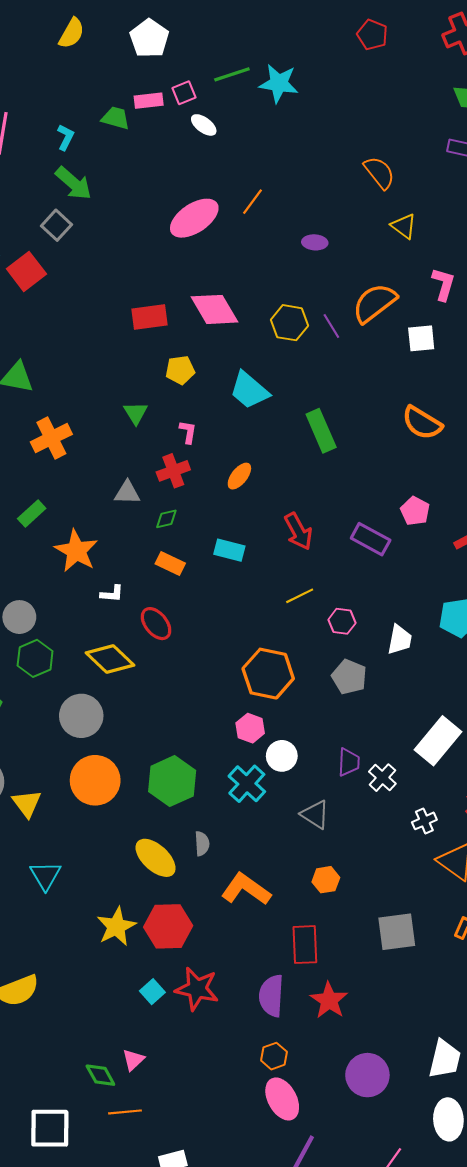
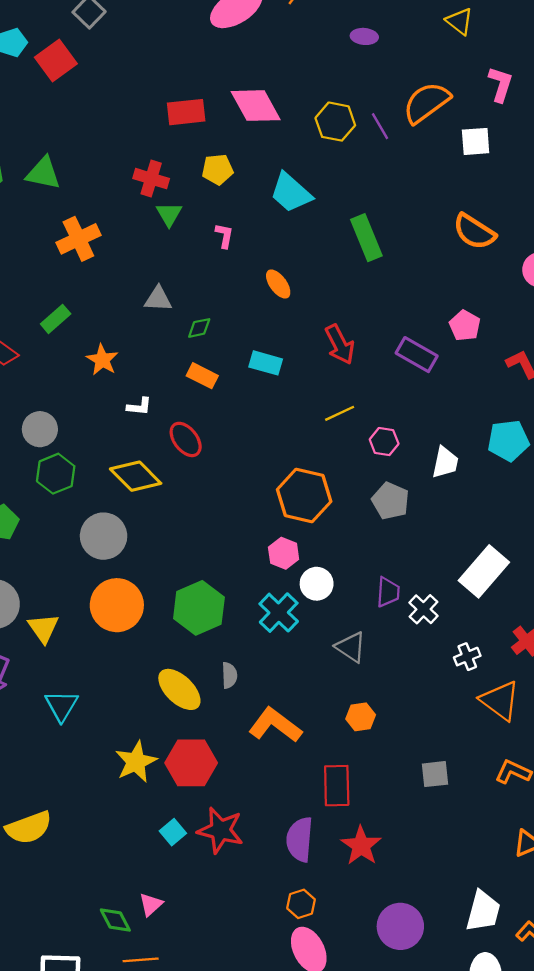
red cross: (173, 471) -> (151, 179), moved, turned 36
orange ellipse: (239, 476) -> (278, 284), turned -76
orange star: (76, 551) -> (102, 360), size x0.7
gray square: (397, 932) -> (435, 774), size x0.7

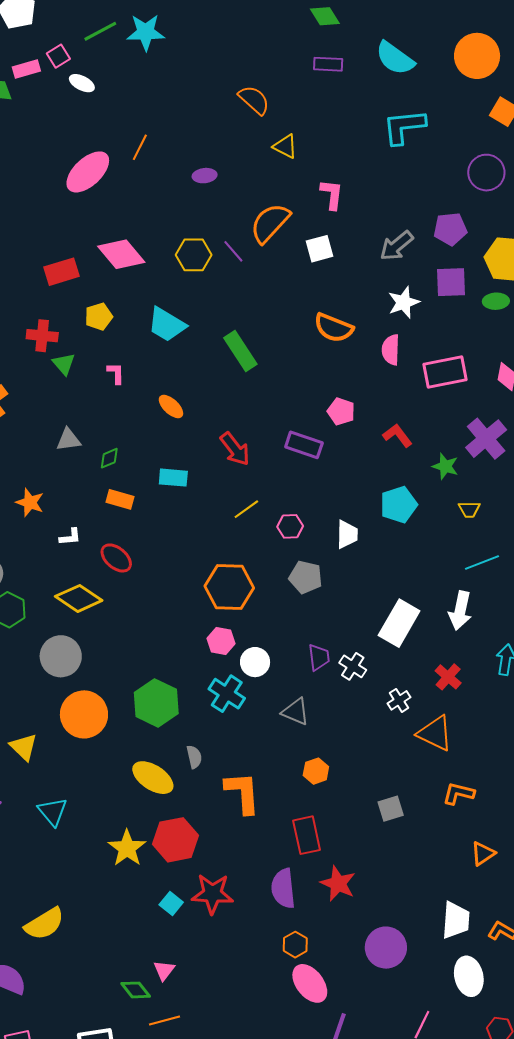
orange L-shape: (275, 725) -> (243, 793), turned 60

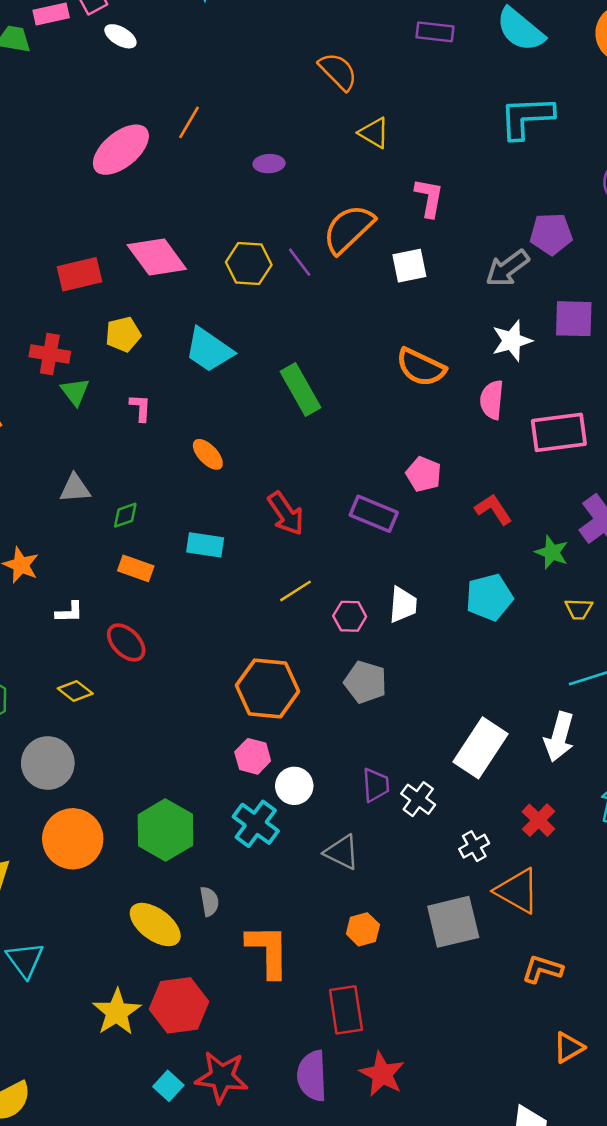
purple pentagon: (450, 229) -> (551, 234), moved
white trapezoid: (347, 534) -> (403, 605), moved
yellow diamond: (79, 598) -> (75, 691), size x0.6
gray square: (391, 809) -> (453, 922), moved, size x1.6

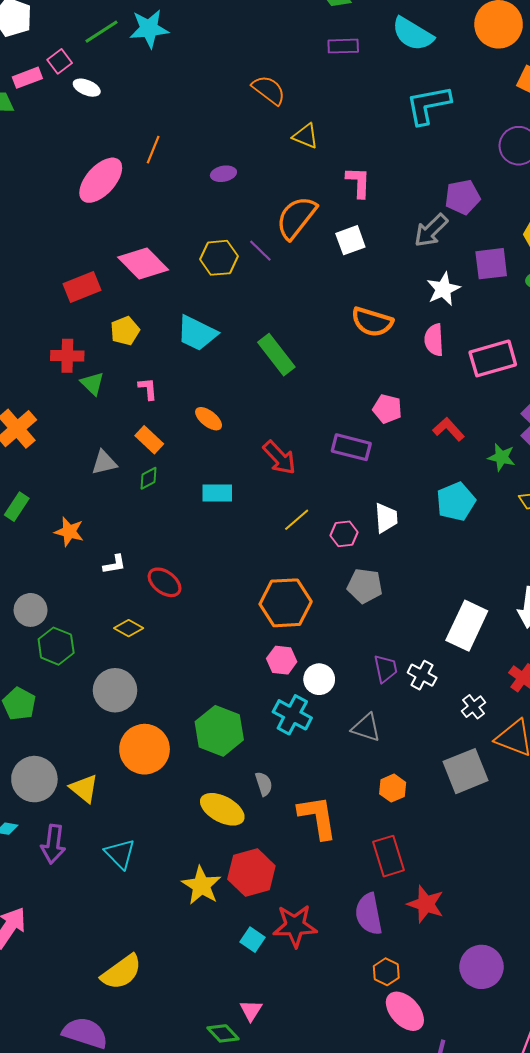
orange rectangle: (136, 568) -> (149, 440), moved, turned 32

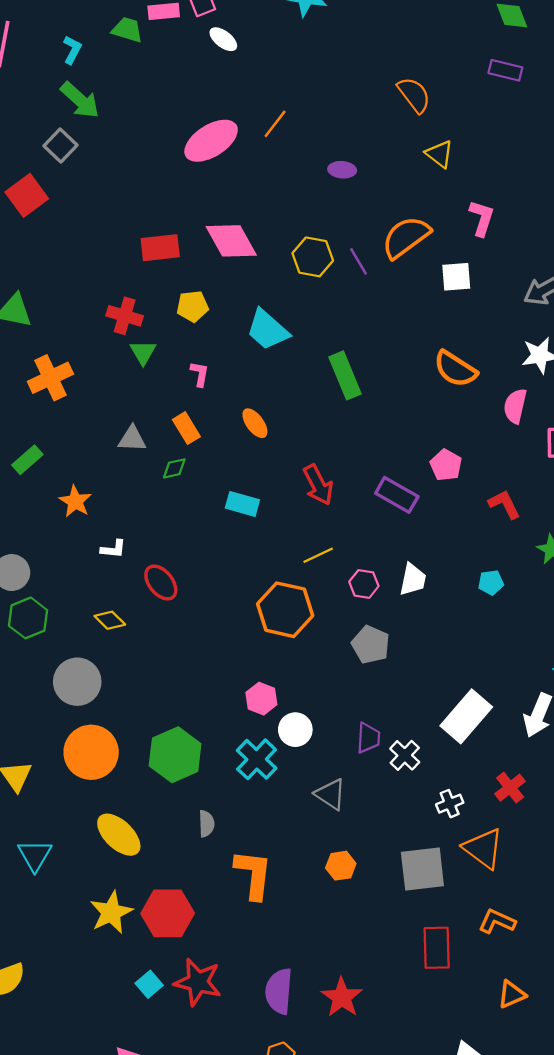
cyan pentagon: (456, 502) -> (491, 583), size x0.6
orange hexagon: (286, 603) -> (285, 610), moved
yellow ellipse: (222, 809) -> (119, 835), moved
red rectangle: (388, 856) -> (437, 948), moved

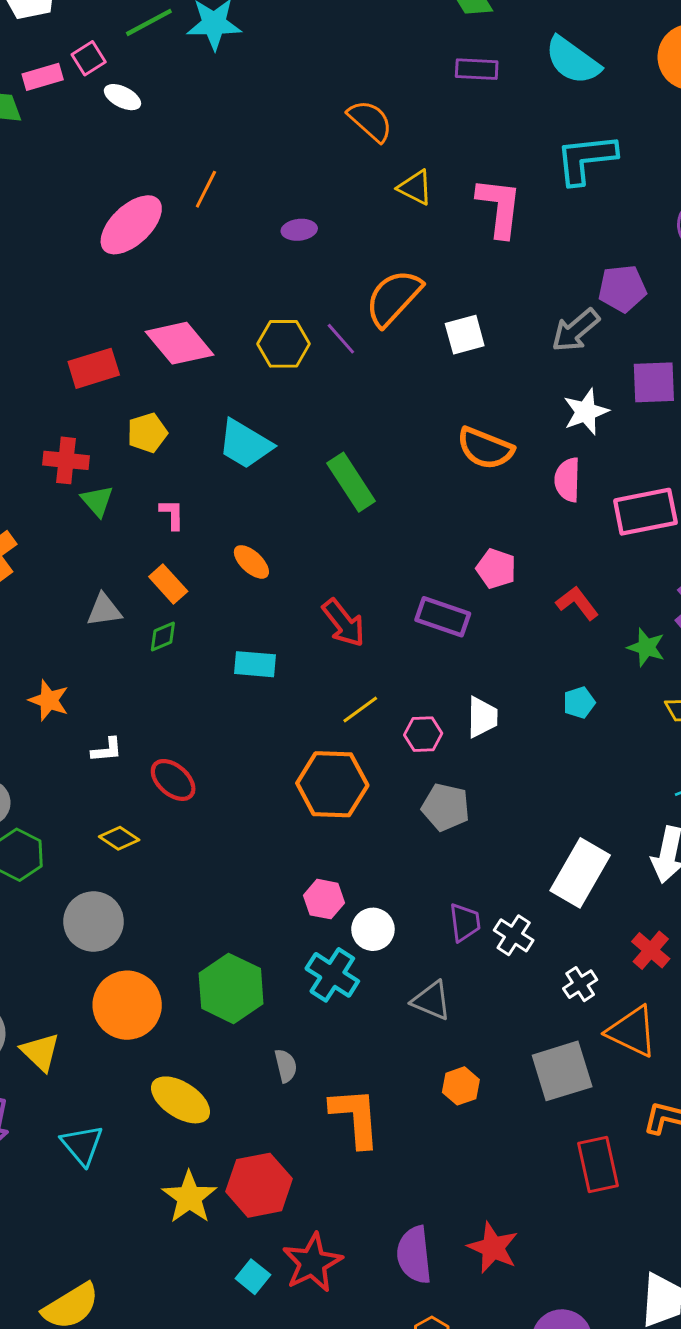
pink L-shape: (482, 218) -> (499, 207), moved, size x1.4
red star: (198, 982) -> (312, 1263), turned -30

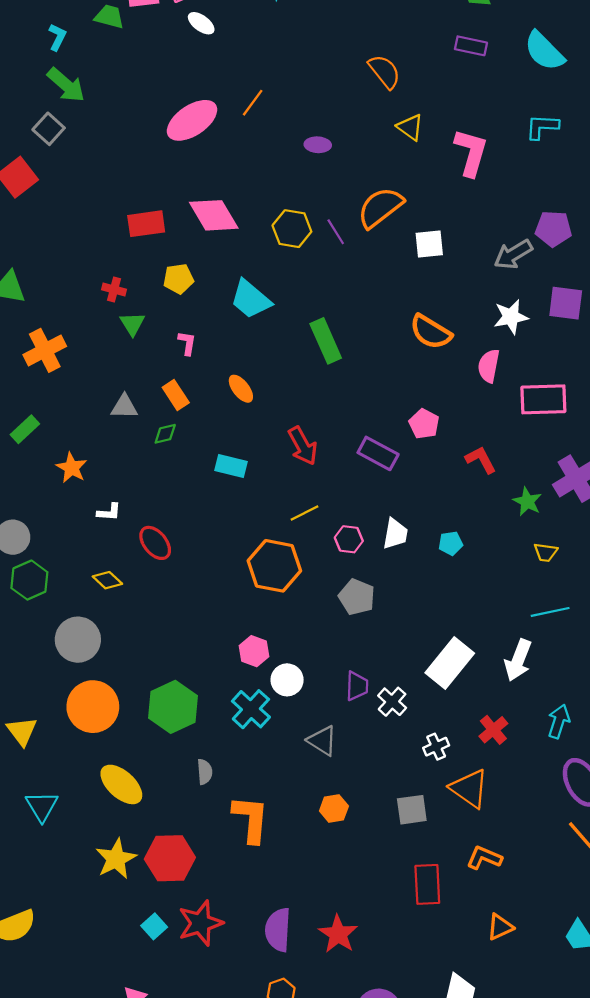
cyan L-shape: (586, 159) -> (542, 127), size x0.7
red cross: (66, 460) -> (114, 289), size x0.7
cyan pentagon: (579, 703) -> (451, 543), moved
gray square: (562, 1071) -> (412, 810), size x0.7

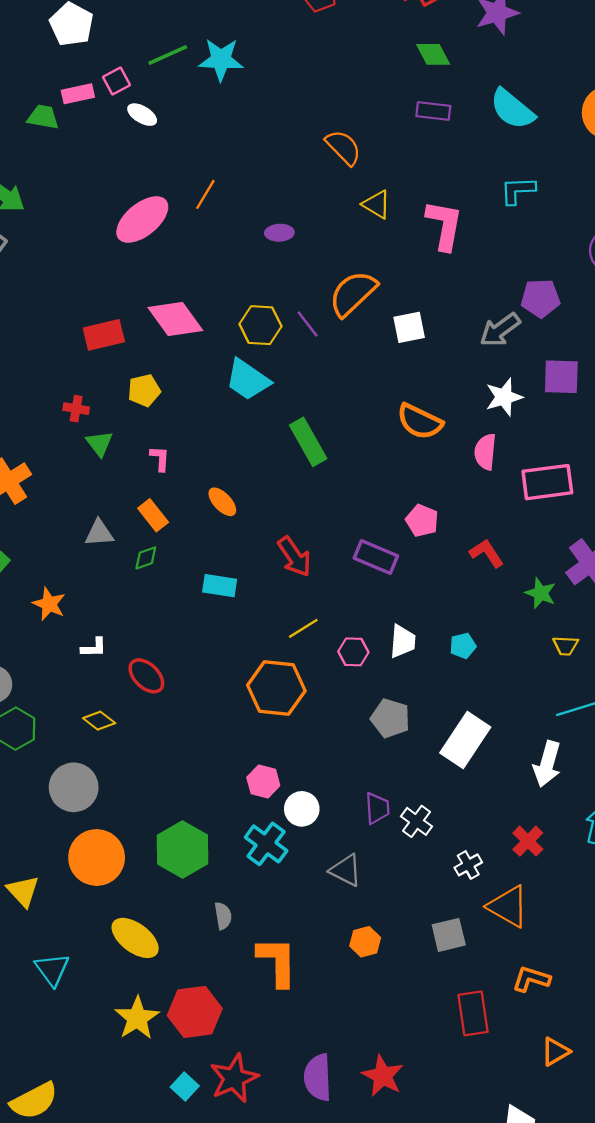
cyan trapezoid: (251, 299) -> (248, 380), moved
gray pentagon: (357, 597) -> (390, 718), moved
white rectangle: (450, 663) -> (465, 740), moved

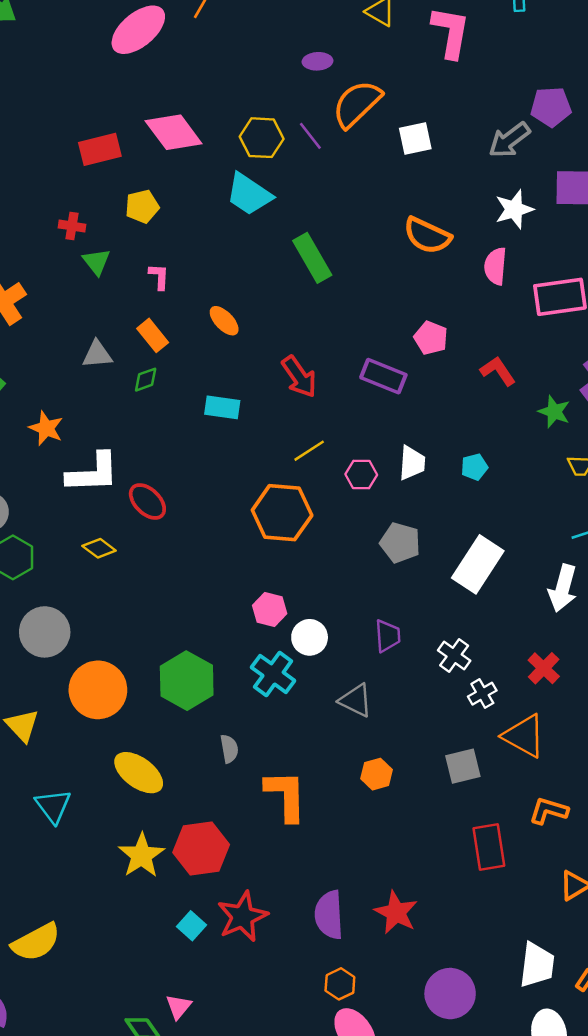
purple ellipse: (279, 233) -> (318, 61), moved
white L-shape: (94, 648) -> (93, 473), size x2.0
gray circle: (74, 787) -> (45, 632), moved
white cross: (416, 821) -> (454, 655), moved

